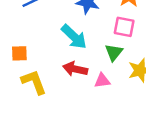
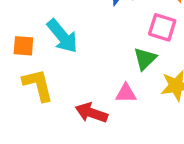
cyan arrow: (74, 37) -> (62, 36), moved
red arrow: (75, 69) -> (91, 113), moved

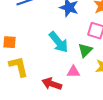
cyan arrow: (62, 36) -> (59, 42), moved

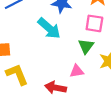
cyan arrow: (59, 42) -> (49, 28), moved

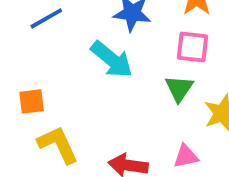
pink triangle: (77, 71) -> (186, 156), moved

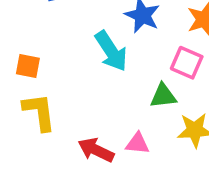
green triangle: (179, 88) -> (163, 96), turned 32
pink triangle: (186, 156) -> (138, 144), moved

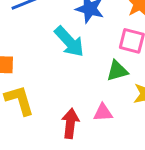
red arrow: (96, 150) -> (70, 123), turned 80

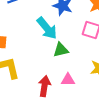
green triangle: (117, 71) -> (61, 50), moved

